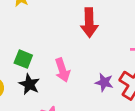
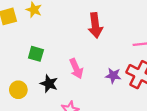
green square: (23, 59) -> (36, 54), moved

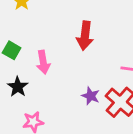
pink arrow: (76, 69) -> (43, 62), moved

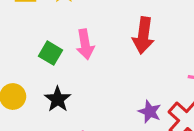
pink arrow: (43, 62) -> (85, 44), moved

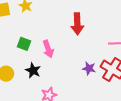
pink arrow: (85, 44) -> (48, 49), moved

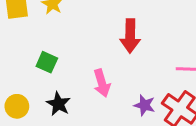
pink arrow: (48, 49) -> (102, 83), moved

